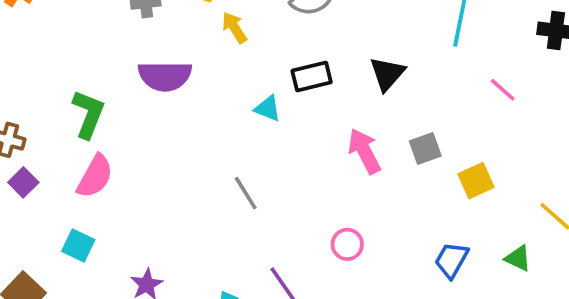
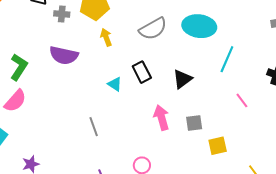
black rectangle: (312, 77) -> (142, 72), turned 65

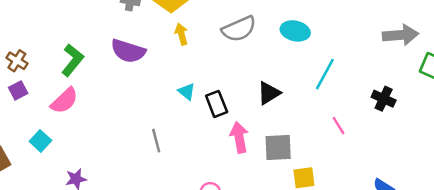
cyan ellipse: (199, 26) -> (295, 31), size x0.7
black rectangle: (142, 72) -> (217, 104), moved
gray square: (194, 123) -> (278, 148), size x1.4

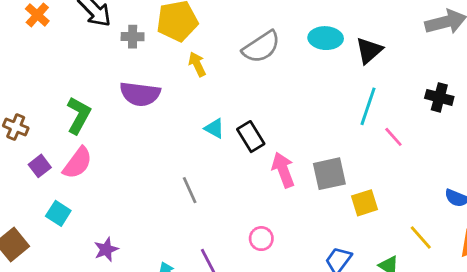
cyan line: (325, 74) -> (368, 106), moved
purple square: (18, 90) -> (40, 166), moved
black triangle: (269, 93) -> (369, 50), moved

